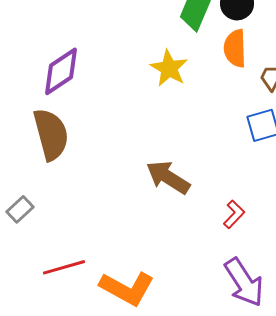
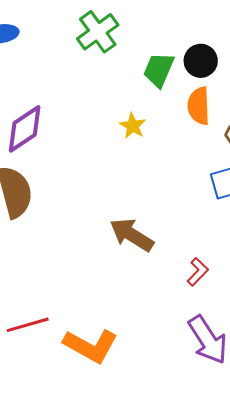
yellow star: (169, 68) -> (133, 126), size x0.7

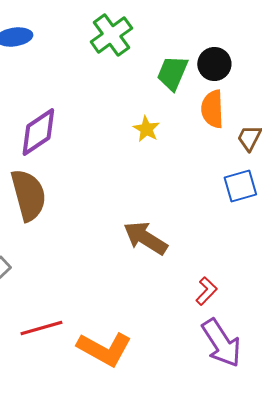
red L-shape: (198, 272) -> (206, 291), moved

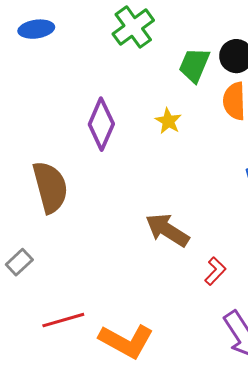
purple diamond: (38, 132) -> (101, 124), moved, turned -33
red L-shape: (206, 291) -> (215, 271), moved

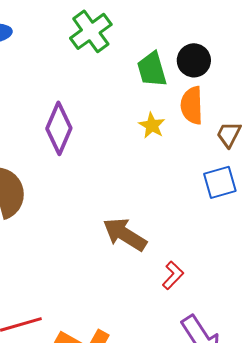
green trapezoid: (194, 65) -> (152, 69), turned -39
yellow star: (168, 121) -> (152, 125), moved

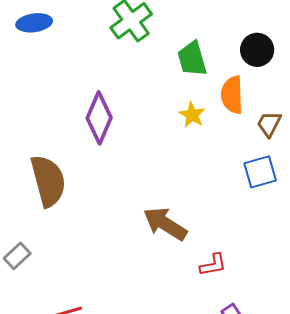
black circle: (194, 60) -> (257, 50), moved
red L-shape: (173, 275) -> (213, 265), turned 36

